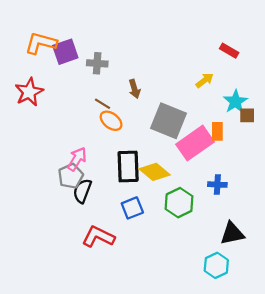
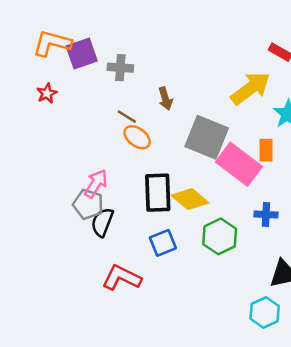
yellow arrow: (205, 80) -> (250, 88), size x1.8
red star: (29, 92) -> (47, 93), moved, size x0.6
pink rectangle: (195, 143) -> (239, 164), turned 72
gray pentagon: (71, 176) -> (88, 204), turned -30

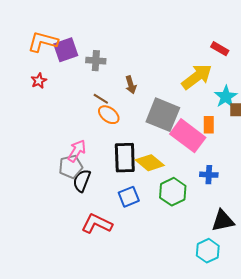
gray pentagon: (88, 204) -> (71, 167), turned -30

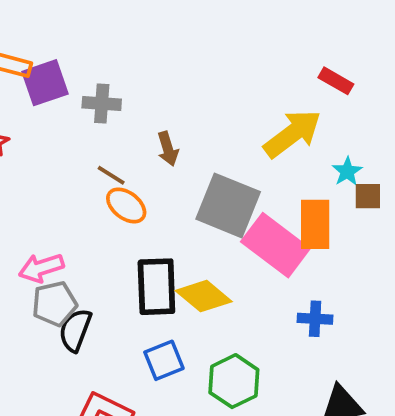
cyan star: (226, 97) -> (347, 171), size x0.7
orange rectangle: (209, 125) -> (315, 224), size x1.5
pink arrow: (77, 151) -> (41, 268), moved, turned -140
green hexagon: (173, 192) -> (234, 381), moved

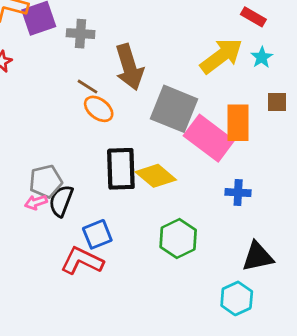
brown arrow: (168, 149) -> (129, 67), size x1.8
cyan star: (347, 171) -> (262, 57), moved
pink arrow: (41, 268) -> (36, 202), moved, size x0.7
blue square: (164, 360) -> (97, 234), moved

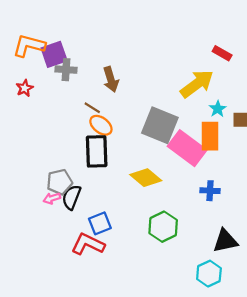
gray cross: (81, 34) -> (66, 70), moved
cyan star: (262, 57) -> (218, 109), moved
brown arrow: (129, 67) -> (111, 79), moved, size x0.7
black rectangle: (121, 169) -> (97, 151), moved

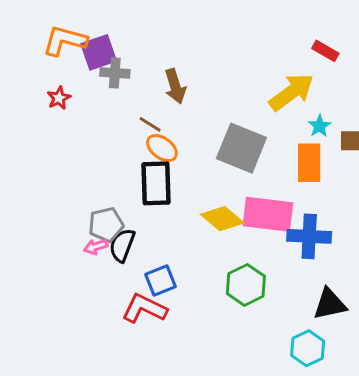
pink rectangle: (187, 148) -> (268, 214), moved, turned -30
blue cross: (210, 191) -> (309, 236), size x1.6

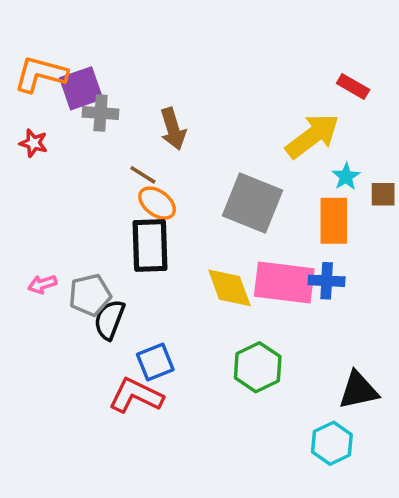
red star: (59, 98) -> (33, 143), turned -30
yellow diamond: (222, 219) -> (229, 288), turned 30
blue cross: (309, 236) -> (327, 281), moved, size x0.7
pink arrow: (96, 247) -> (42, 284), moved

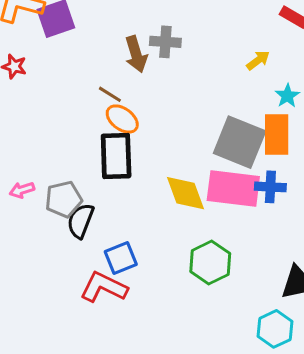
gray cross: (101, 113) -> (165, 42), moved
yellow arrow: (312, 136) -> (258, 60), size x0.5
gray square: (252, 203) -> (240, 142), moved

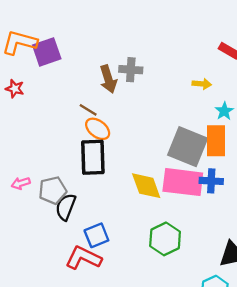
yellow arrow: (258, 60) -> (202, 84), turned 42

